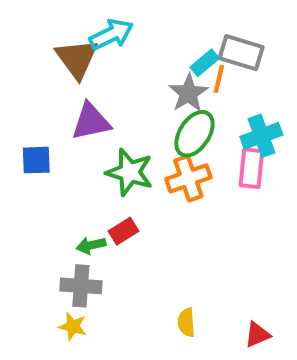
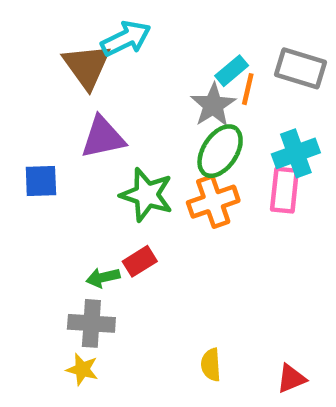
gray rectangle: (241, 53) -> (300, 68), moved

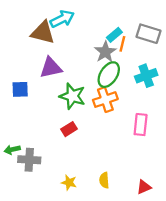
brown triangle: (87, 66) -> (43, 33), turned -40
pink rectangle: (284, 190) -> (141, 125), moved
green arrow: (103, 277) -> (12, 150), moved
gray cross: (91, 323) -> (29, 160), moved
yellow star: (82, 369) -> (69, 182), moved

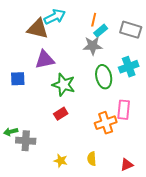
orange line: (122, 44) -> (94, 20), moved
gray star: (105, 52) -> (93, 46), turned 30
green ellipse: (109, 75) -> (104, 77), moved, turned -45
orange cross: (105, 100) -> (106, 123), moved

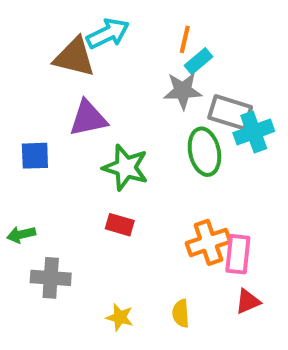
gray rectangle: (131, 30) -> (230, 112), moved
pink rectangle: (124, 110) -> (238, 254), moved
red rectangle: (61, 114) -> (120, 225), turned 48
green arrow: (11, 132) -> (21, 235), moved
red triangle: (127, 165) -> (248, 302), moved

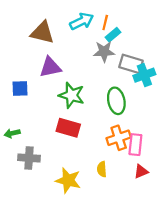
cyan arrow: (108, 33) -> (82, 21), moved
green ellipse: (204, 152) -> (116, 101), moved
red rectangle: (120, 225) -> (68, 128), size x1.5
yellow semicircle: (181, 313) -> (102, 169), moved
yellow star: (120, 317) -> (68, 180), size x1.6

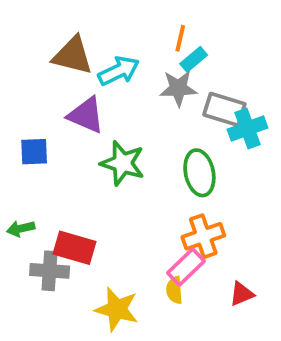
cyan arrow: (82, 21) -> (119, 71), moved
purple triangle: (50, 67) -> (86, 115), turned 35
red rectangle: (68, 128) -> (75, 248), moved
pink rectangle: (135, 145) -> (186, 267), moved, turned 40

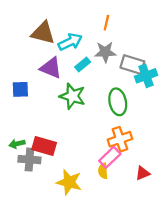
cyan rectangle: (194, 59) -> (83, 64), moved
green arrow: (21, 229) -> (17, 144), moved

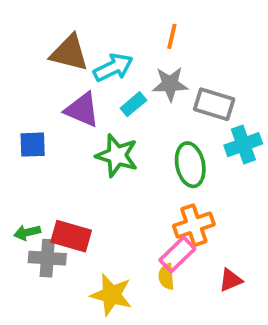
cyan cross: (146, 76) -> (243, 145), moved

